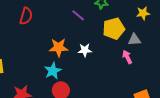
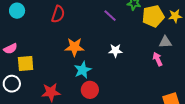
yellow pentagon: (114, 29) -> (153, 16), moved
orange star: (59, 47) -> (74, 47), moved

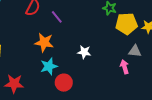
purple line: (110, 16) -> (57, 17), moved
red circle: (90, 90) -> (64, 83), moved

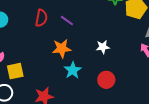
red circle: (64, 83) -> (106, 80), moved

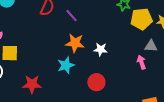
orange star: (62, 49) -> (75, 43), moved

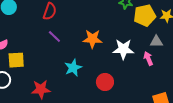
purple line: (71, 16) -> (54, 36), moved
orange star: (75, 43) -> (92, 39), moved
white star: (100, 49) -> (123, 49), moved, size x1.5

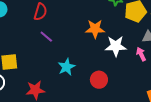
orange star: (92, 39) -> (95, 29), moved

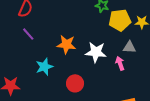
orange star: (95, 29) -> (66, 45), moved

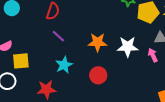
cyan star: (44, 67) -> (64, 65), moved
red circle: (75, 83) -> (98, 75), moved

